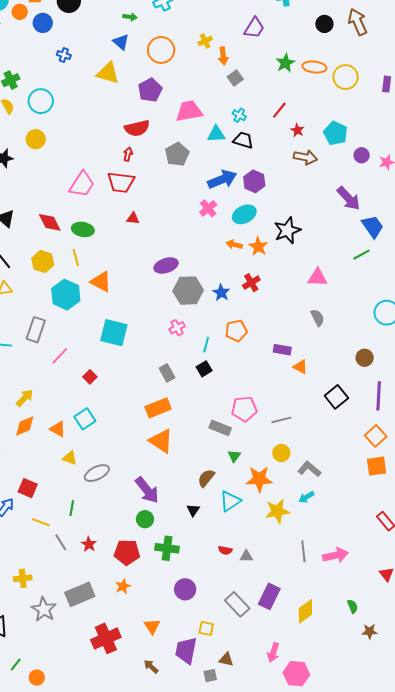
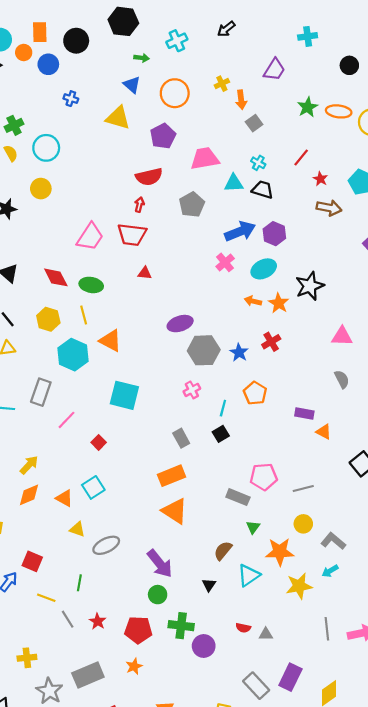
orange pentagon: (236, 331) -> (255, 393), turned -30
purple circle: (185, 589) -> (204, 646), moved

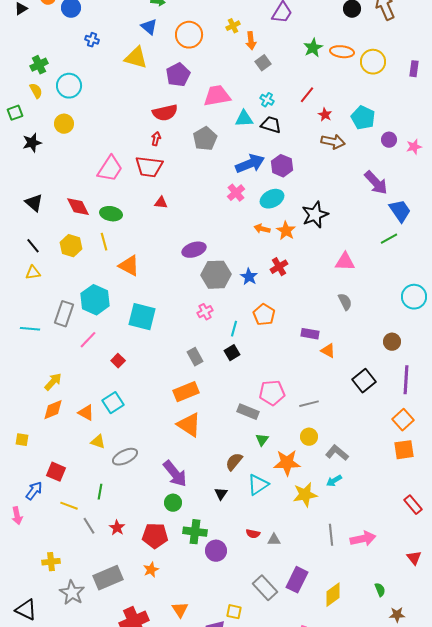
cyan hexagon: (73, 355) -> (95, 300), moved

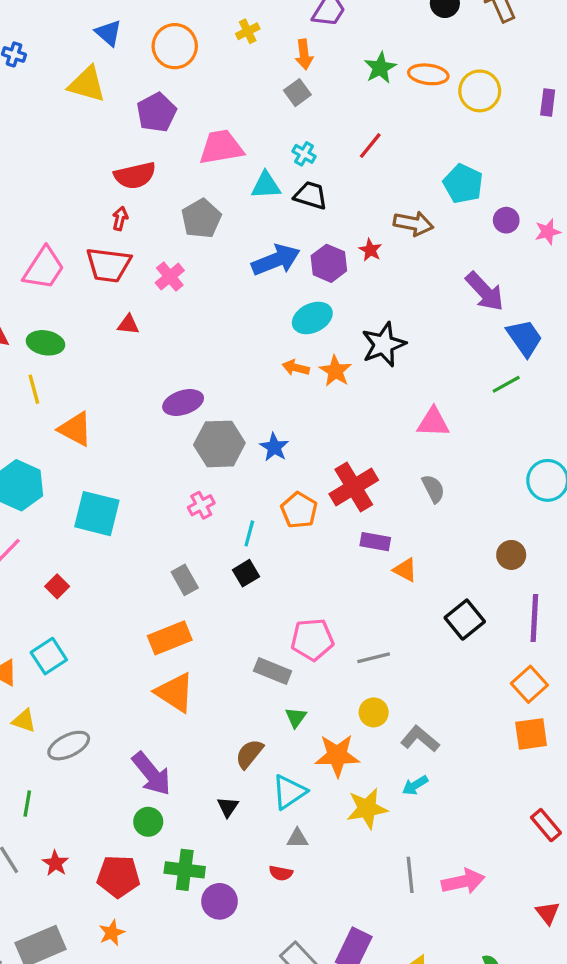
orange arrow: (251, 41) -> (304, 54), moved
red star: (325, 115) -> (370, 250), moved
pink cross: (236, 193) -> (170, 277), moved
red cross: (279, 267) -> (354, 487), moved, size x1.6
gray triangle: (274, 540) -> (297, 838), moved

